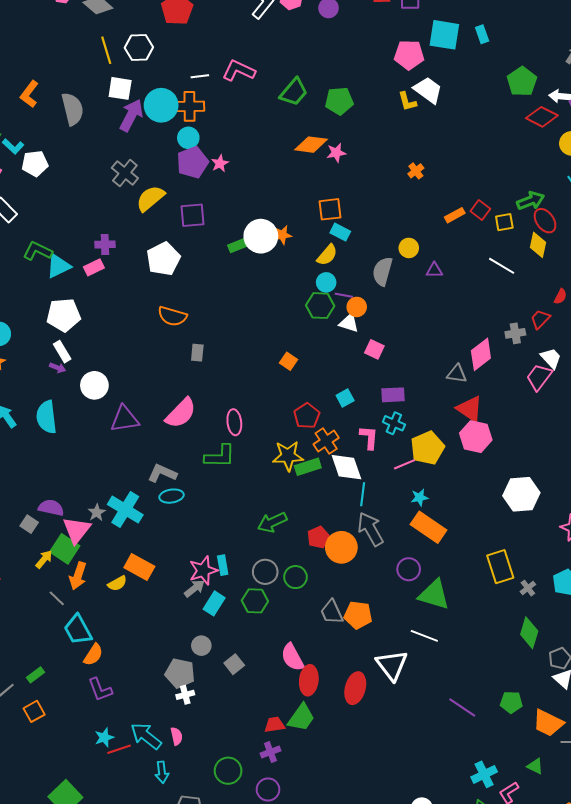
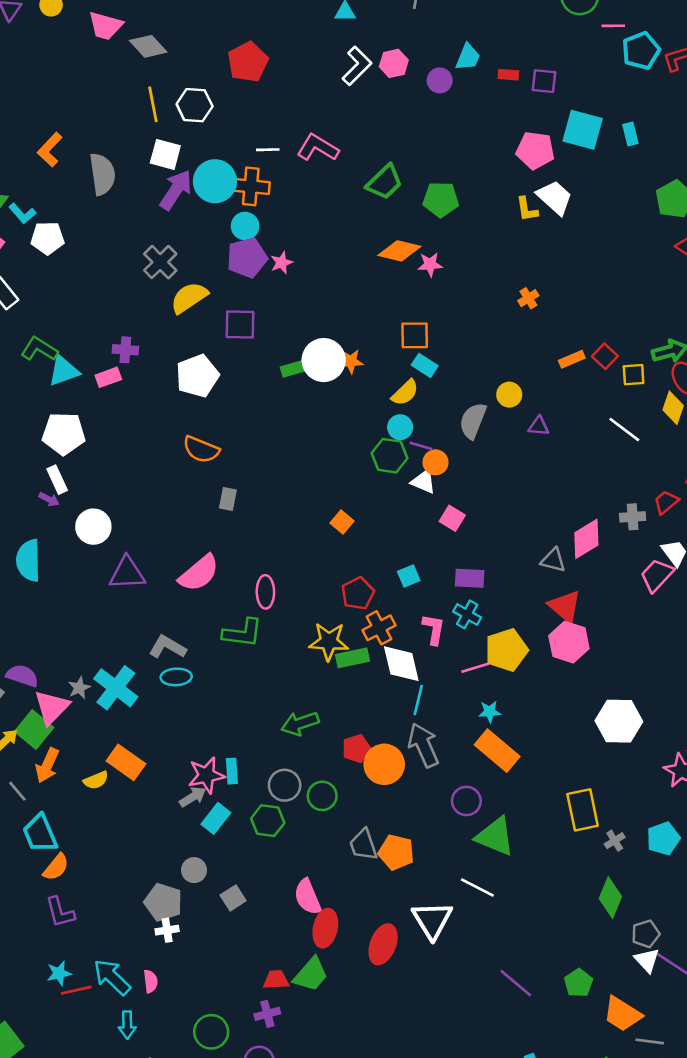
green pentagon: (511, 702) -> (579, 983), turned 30

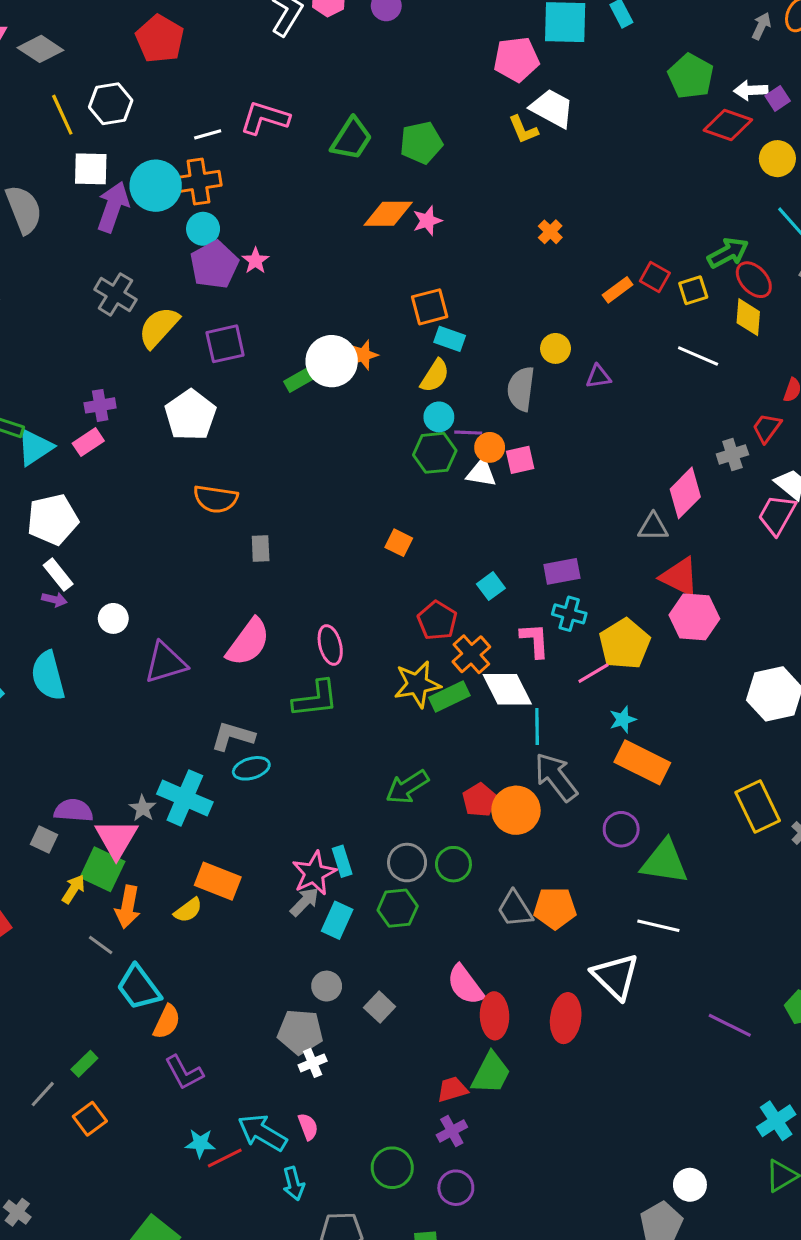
pink square: (452, 518) -> (520, 460), moved, turned -30
white circle: (93, 527) -> (113, 618), size x0.7
cyan star: (59, 973) -> (200, 1143), turned 30

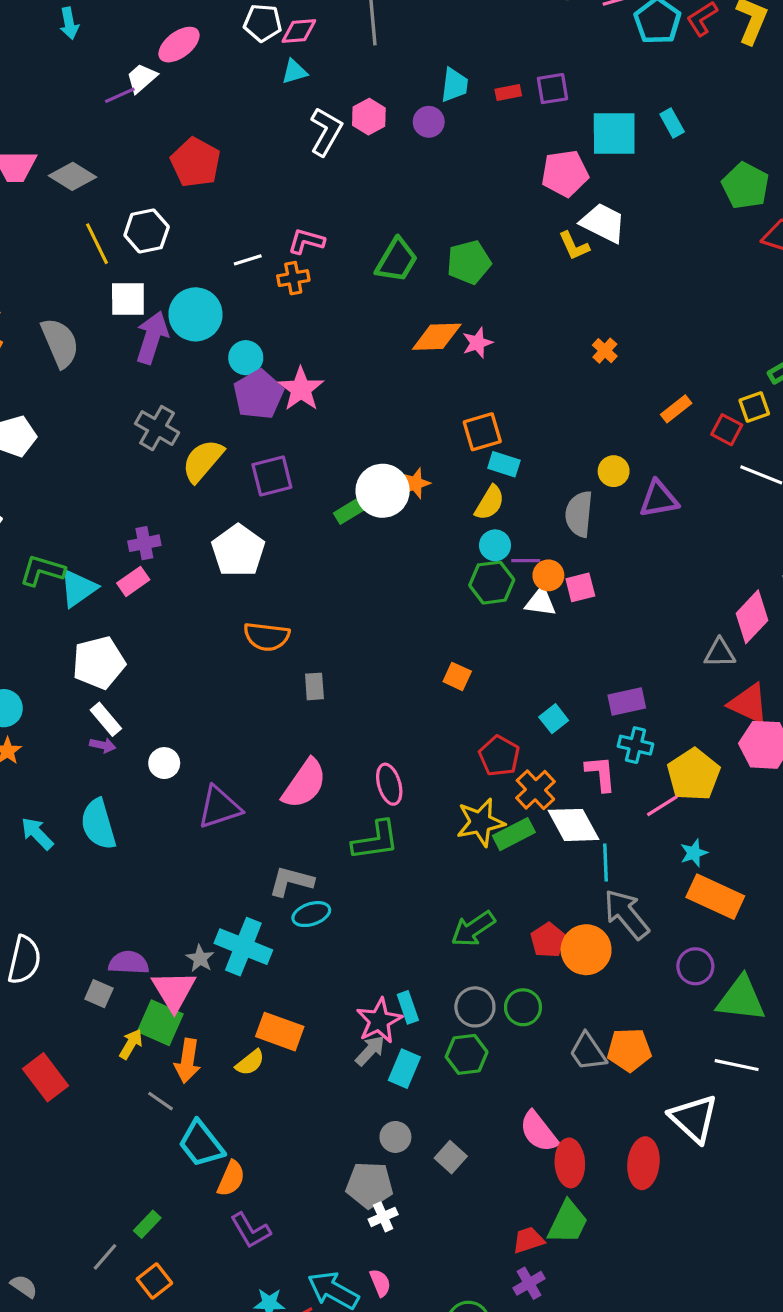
pink L-shape: (265, 118) -> (306, 241), size x0.7
orange cross: (198, 181) -> (293, 278), moved, size x0.7
pink star: (255, 261) -> (301, 389), size x1.6
red square: (655, 277) -> (727, 430), moved
purple triangle: (598, 377) -> (659, 499), size x1.5

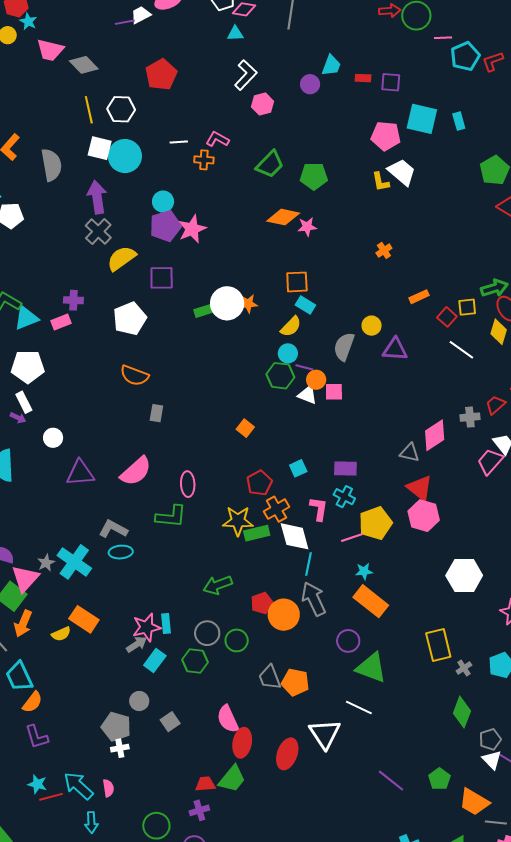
pink hexagon: (369, 117) -> (263, 104), moved
cyan circle: (196, 314) -> (125, 156), moved
purple arrow: (152, 338) -> (97, 197), moved, turned -40

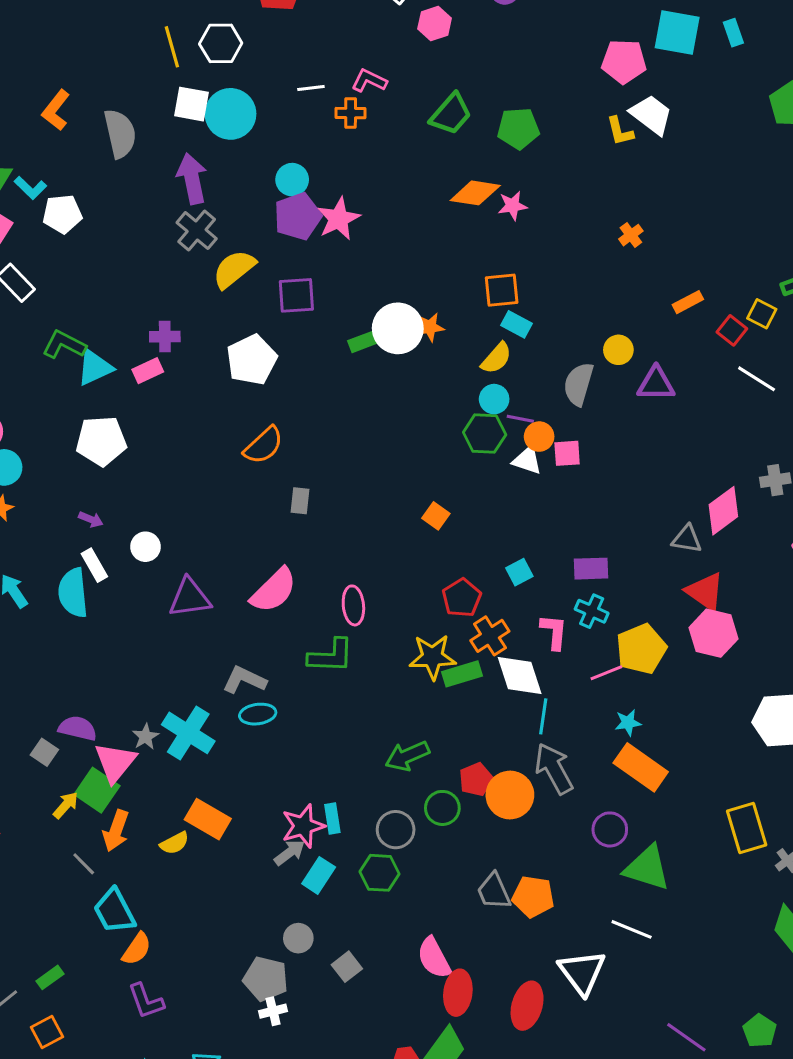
yellow square: (467, 307) -> (762, 314), turned 36
orange semicircle: (134, 375) -> (264, 445), turned -60
white rectangle: (24, 402) -> (94, 565), moved
green circle: (237, 640) -> (442, 808), moved

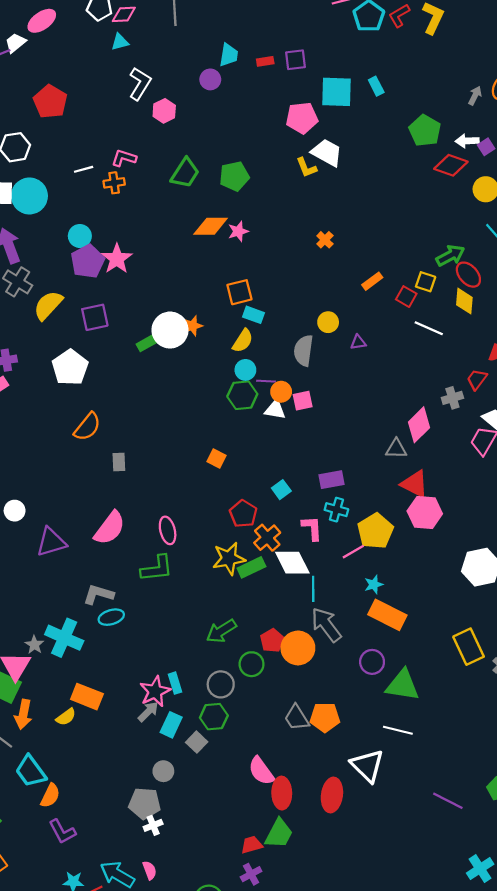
purple triangle: (656, 384) -> (358, 342), size x0.6
gray square: (347, 967) -> (197, 742), moved

